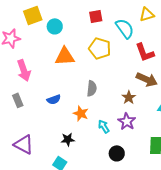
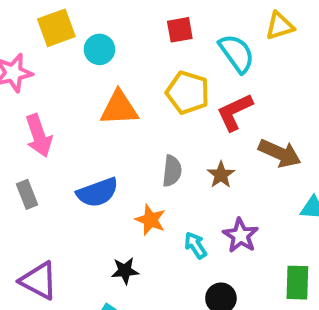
red L-shape: (145, 52) -> (235, 112), moved, turned 85
brown star: (129, 97) -> (221, 175), moved
blue semicircle: (54, 99) -> (98, 192), size x1.5

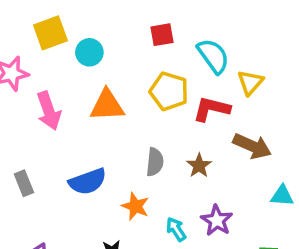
yellow triangle: (280, 26) -> (250, 82), moved, turned -32
red L-shape: (235, 112) -> (211, 109), turned 39
pink arrow: (39, 136) -> (49, 111), moved

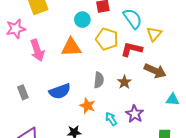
cyan circle: (89, 52) -> (82, 20), moved

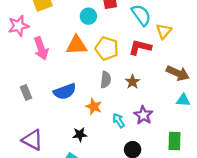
yellow pentagon: (107, 39) -> (107, 48), moved
brown arrow: (155, 71) -> (178, 73), moved

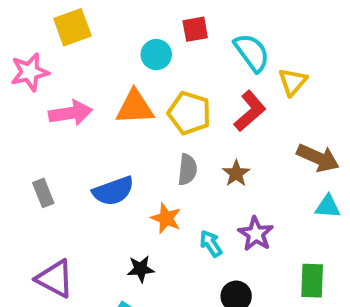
red L-shape: (140, 47) -> (250, 111), turned 125
pink arrow: (41, 48) -> (70, 113), turned -80

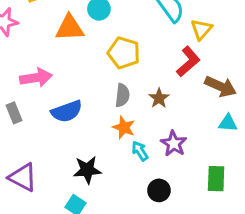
orange triangle: (135, 107) -> (70, 28), moved
red L-shape: (250, 111) -> (188, 62), moved
pink arrow: (70, 113) -> (36, 78), moved
orange star: (166, 218) -> (124, 127), moved
black star: (141, 269) -> (87, 170), size x1.4

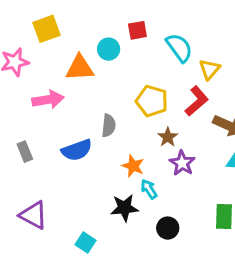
yellow pentagon: (124, 53) -> (152, 101), moved
pink arrow: (36, 78) -> (48, 100), moved
gray semicircle: (122, 95) -> (109, 126), moved
purple star: (174, 144) -> (182, 163), moved
black star: (87, 170) -> (124, 208), moved

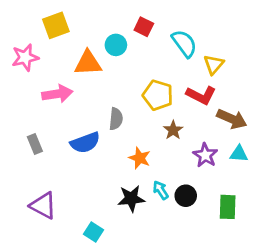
red square: (137, 30) -> (144, 27), turned 36
red L-shape: (197, 101) -> (201, 95), turned 68
purple star: (182, 163) -> (205, 155), moved
cyan arrow: (149, 189) -> (161, 190), moved
black circle: (168, 228) -> (186, 196), moved

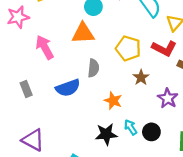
orange triangle: (88, 63) -> (83, 33), moved
pink arrow: (57, 94) -> (45, 47), turned -110

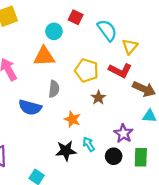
blue semicircle: (68, 88) -> (30, 107), turned 35
purple star: (168, 98) -> (123, 133), moved
black circle: (151, 132) -> (114, 156), moved

